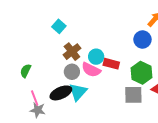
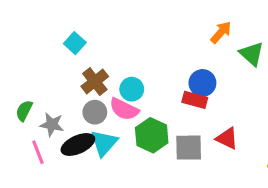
blue circle: (142, 39) -> (202, 83), moved
red rectangle: (111, 64) -> (195, 100), moved
green hexagon: (141, 73) -> (152, 135), moved
gray star: (38, 110) -> (52, 125), moved

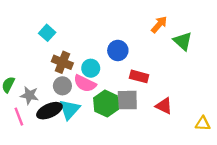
brown cross: (95, 81) -> (62, 62), turned -30
blue circle: (202, 83) -> (118, 50), moved
gray square: (189, 148) -> (127, 100), moved

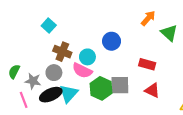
red rectangle: (139, 76) -> (147, 64), moved
gray circle: (62, 86) -> (54, 73), moved

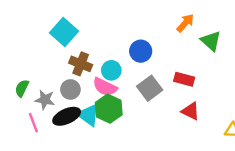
cyan square: (49, 25) -> (64, 32), size x1.5
gray square: (120, 85) -> (150, 88), moved, turned -36
green hexagon: (101, 88) -> (109, 109), moved
cyan triangle: (69, 94) -> (88, 115), turned -36

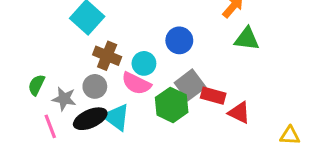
green triangle: (211, 41) -> (247, 39), moved, turned -35
red rectangle: (184, 79) -> (213, 96), moved
green hexagon: (109, 109) -> (172, 105), moved

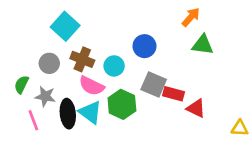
pink semicircle: (136, 83) -> (92, 86), moved
gray square: (190, 85) -> (154, 84), turned -30
gray circle: (95, 86) -> (49, 63), moved
green hexagon: (172, 105) -> (122, 104), moved
black ellipse: (90, 119) -> (68, 114), turned -72

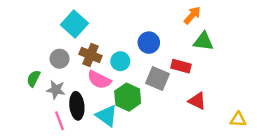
red rectangle: (174, 94) -> (181, 66), moved
cyan triangle: (90, 112) -> (107, 116), moved
pink line: (33, 120) -> (60, 121), moved

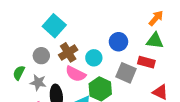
green triangle: (203, 41) -> (155, 41), moved
brown cross: (91, 55) -> (68, 52), turned 36

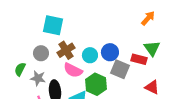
cyan square: (54, 26) -> (53, 25), turned -30
green triangle: (155, 41) -> (152, 48), moved, turned 48
blue circle: (118, 42) -> (110, 52), moved

